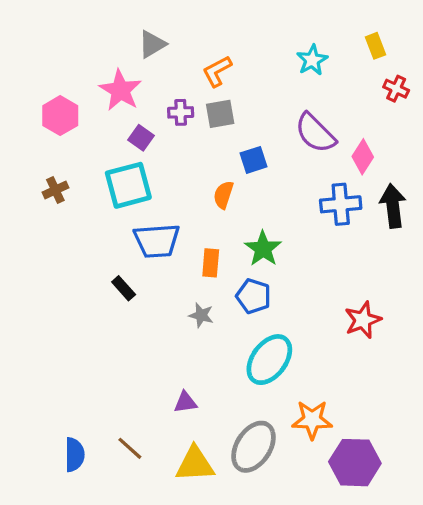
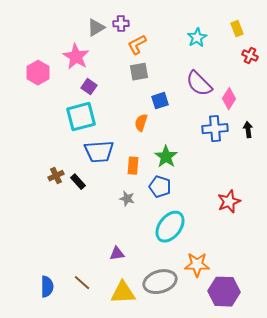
purple cross: (181, 112) -> (121, 24), moved
brown cross: (55, 190) -> (56, 176), moved
black arrow: (393, 206) -> (248, 130), size x0.6
gray ellipse: (253, 447) -> (160, 282), turned 40

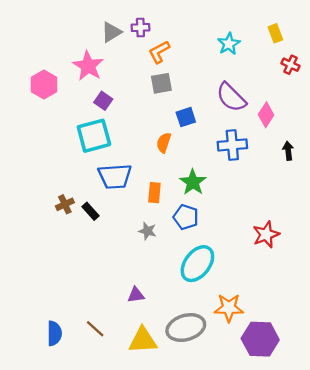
blue cross: (215, 129) -> (232, 145), moved

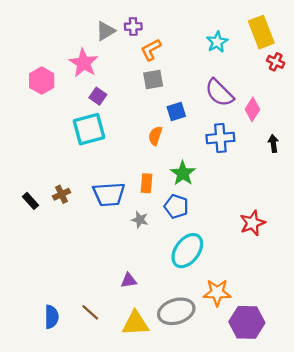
yellow rectangle: (275, 33) -> (261, 32), size x1.8
blue trapezoid: (115, 176) -> (109, 194), moved
black rectangle: (90, 211) -> (31, 201), moved

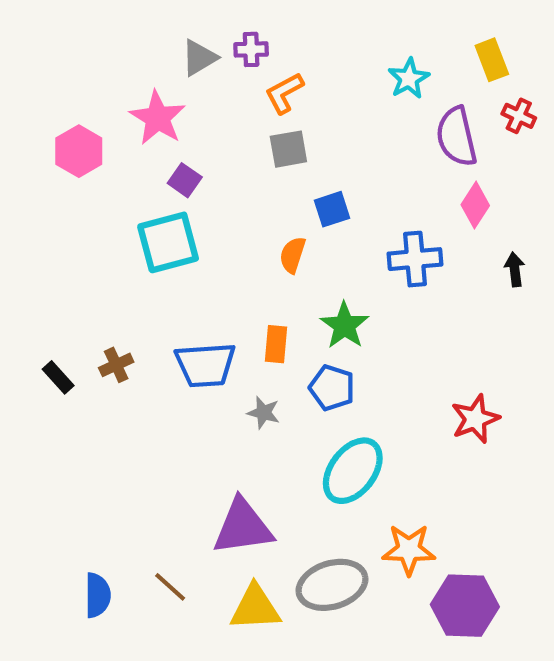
yellow rectangle: (261, 32) -> (492, 60), size x0.7
purple semicircle: (219, 93) -> (457, 137), moved, turned 32
purple triangle: (129, 280) -> (243, 527), size x2.0

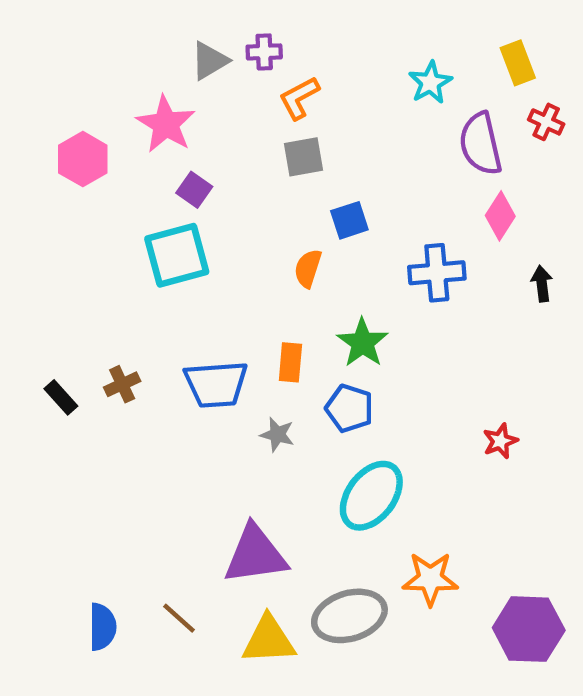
red star: (475, 419) -> (500, 441), size x0.7
purple hexagon: (465, 606) -> (529, 629), moved

